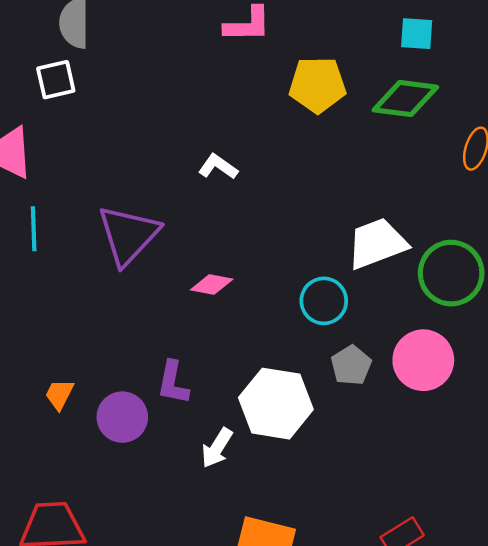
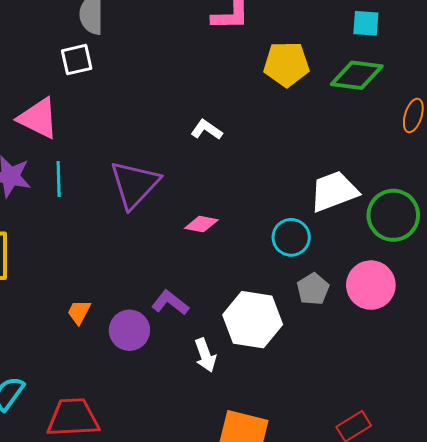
purple L-shape: (173, 383) -> (170, 303), turned 117
white arrow: (217, 448) -> (205, 355), turned -52

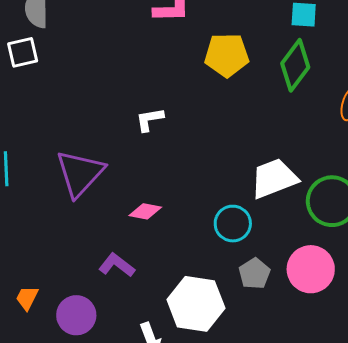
green diamond: (357, 75) -> (295, 65), turned -60
white L-shape: (207, 130) -> (150, 119), turned -44
purple L-shape: (170, 303) -> (117, 265), moved

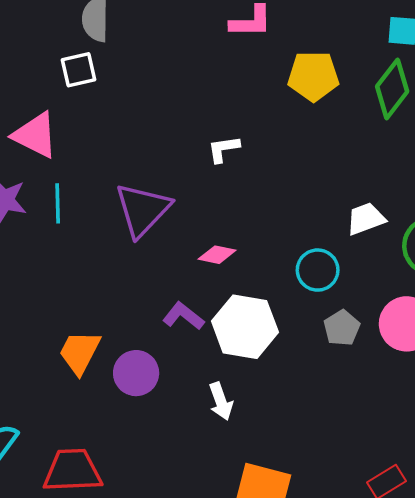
white trapezoid: (274, 178) -> (366, 219), size x0.7
orange trapezoid: (27, 298) -> (80, 352), size x1.6
white hexagon: (196, 304) -> (245, 327), moved

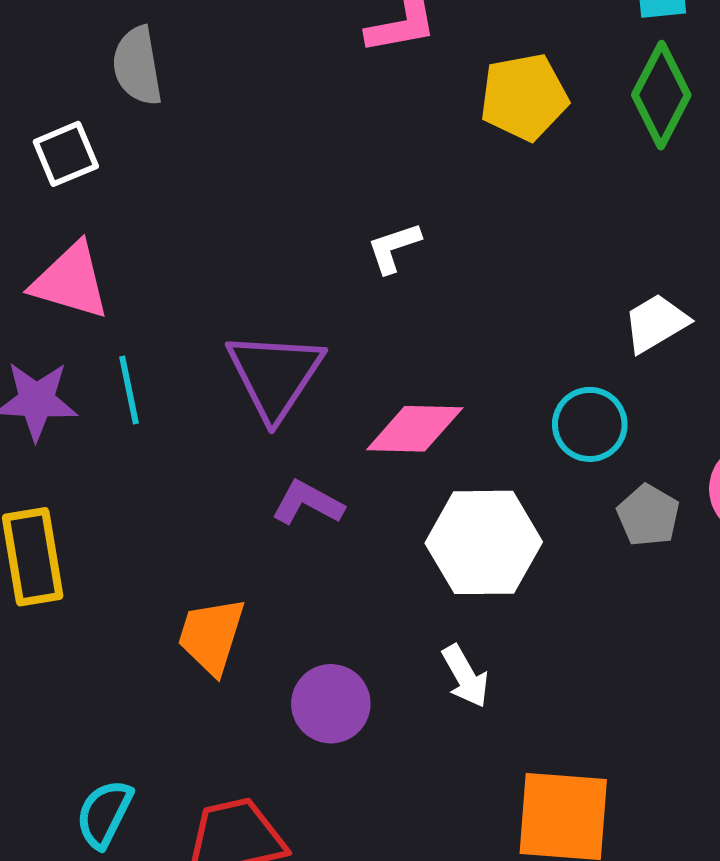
white square: (78, 70) -> (66, 154), moved
pink diamond: (217, 255) -> (415, 429), size x1.5
purple L-shape: (183, 316) -> (308, 503), moved
purple circle: (136, 373) -> (331, 704), moved

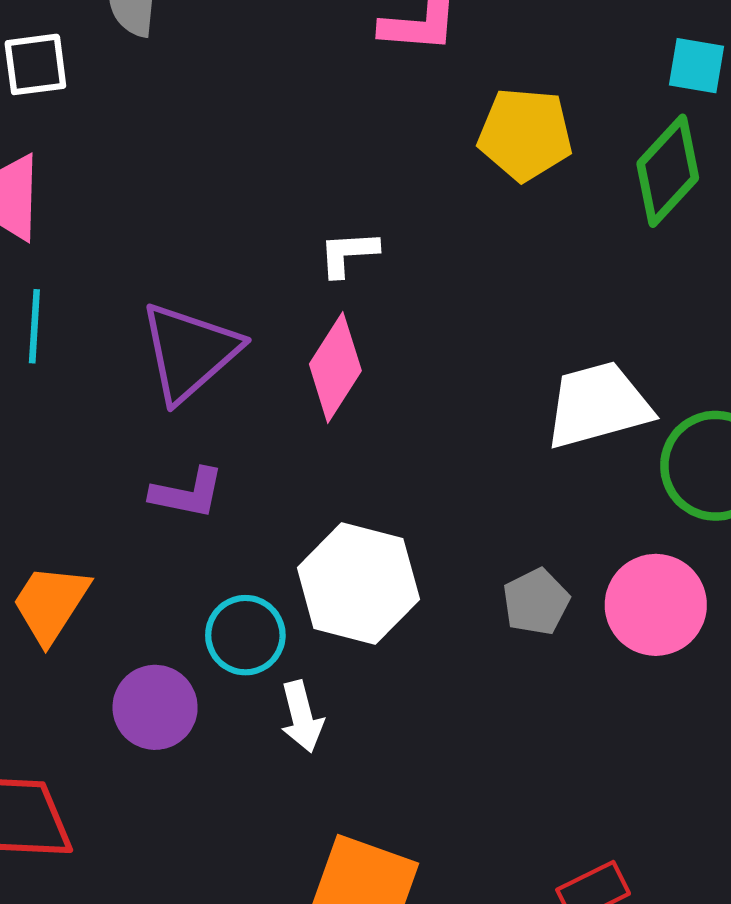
white trapezoid: (656, 323) -> (598, 405), size x1.5
cyan circle: (590, 424) -> (245, 635), moved
pink diamond: (415, 429) -> (335, 367), moved, turned -74
purple L-shape: (308, 503) -> (187, 493), turned 148

